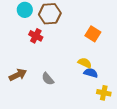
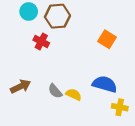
yellow semicircle: (85, 63) -> (74, 95), moved
blue semicircle: (91, 73) -> (105, 84), size x1.5

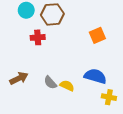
orange square: (107, 39) -> (97, 35), turned 35
red cross: (41, 41) -> (38, 37), turned -32

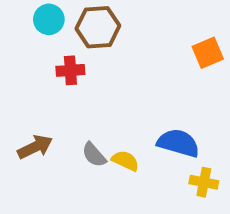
orange square: (97, 35) -> (208, 53), moved

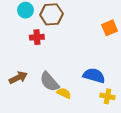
gray semicircle: (94, 155) -> (49, 82), size x1.5
yellow semicircle: (125, 161) -> (64, 93), moved

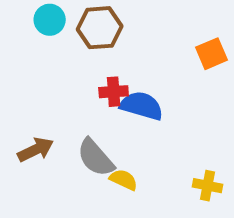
red cross: (37, 37) -> (114, 92), moved
blue semicircle: (94, 76) -> (142, 106), moved

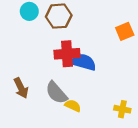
red cross: (114, 92) -> (67, 54), size x1.5
brown arrow: (36, 150) -> (21, 88), turned 90

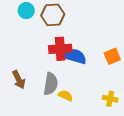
orange square: (125, 31) -> (112, 56), moved
gray semicircle: (56, 93) -> (51, 84), turned -130

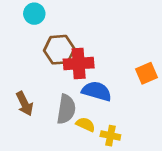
brown hexagon: (53, 15) -> (59, 50), moved
blue semicircle: (75, 56) -> (97, 91), moved
yellow cross: (110, 99) -> (110, 136), moved

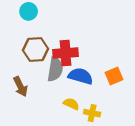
brown hexagon: (59, 50) -> (35, 50), moved
orange square: (147, 73) -> (114, 76), moved
gray semicircle: (66, 109) -> (55, 69), moved

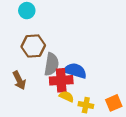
red cross: (66, 53) -> (61, 80), moved
orange square: (114, 76) -> (114, 103), moved

